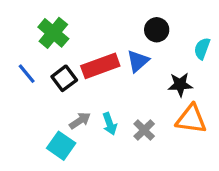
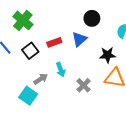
red rectangle: (100, 66) -> (54, 42), size x0.6
cyan arrow: (110, 124) -> (61, 70), moved

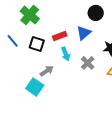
black square: (30, 51) -> (37, 44), turned -35
cyan arrow: (61, 70) -> (66, 54), moved
gray cross: (84, 85) -> (88, 63), moved

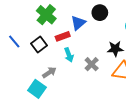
green cross: (30, 15) -> (46, 15), moved
blue triangle: (84, 33) -> (78, 23), moved
black square: (37, 44) -> (39, 45), turned 35

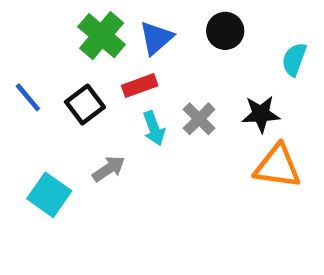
blue triangle: (78, 23) -> (156, 38), moved
gray cross: (92, 64) -> (199, 119), moved
cyan square: (37, 89) -> (49, 195), moved

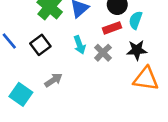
cyan semicircle: (294, 59) -> (135, 20), moved
red rectangle: (140, 86) -> (112, 28), moved
cyan arrow: (154, 128) -> (79, 45), moved

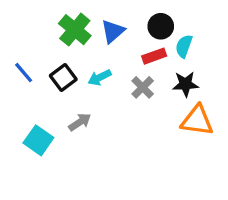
cyan arrow: (79, 45) -> (100, 78), moved, turned 84

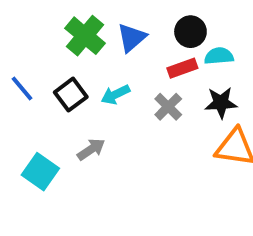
cyan semicircle: (184, 46) -> (219, 56), turned 65

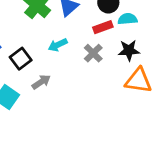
black square: (71, 95) -> (21, 59), moved

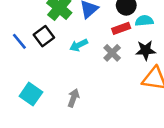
black square: (21, 59) -> (44, 36), moved
gray arrow: (41, 82) -> (73, 98), moved, turned -36

